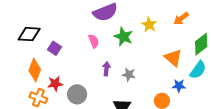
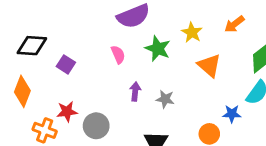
orange triangle: (173, 58) -> (209, 65), moved
orange diamond: (35, 70) -> (22, 91), moved

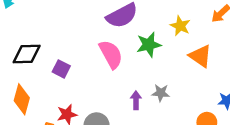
green star: (158, 49) -> (149, 45), turned -30
pink semicircle: (118, 55) -> (111, 54), size x1.6
purple arrow: (135, 91) -> (136, 100), moved

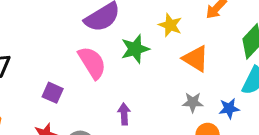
purple square: (61, 69) -> (53, 93), moved
gray star: (161, 93) -> (193, 102), moved

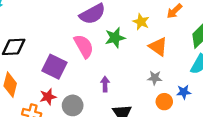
purple square: (53, 93) -> (54, 67), size x1.6
blue star: (229, 108) -> (184, 92), moved

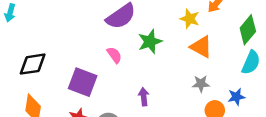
yellow star: (141, 22) -> (190, 19), moved
pink semicircle: (84, 46) -> (114, 55), size x0.6

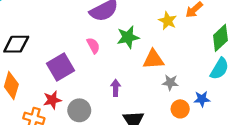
orange triangle: (201, 47) -> (153, 59), moved, turned -40
purple square: (83, 82) -> (61, 67), turned 32

